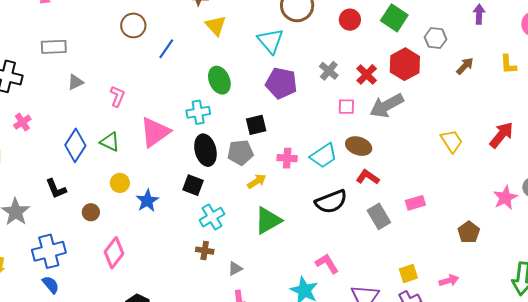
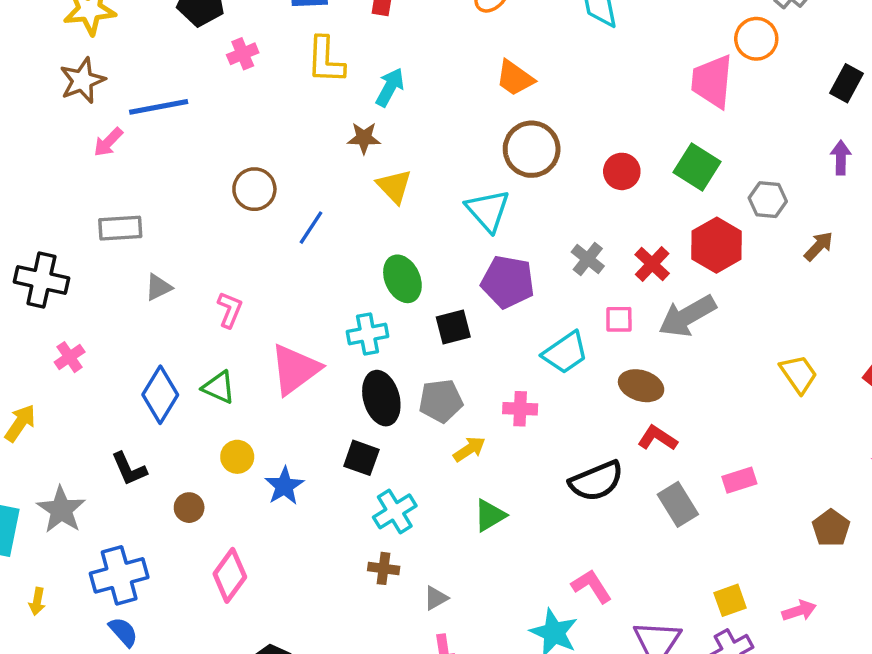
black square: (256, 125) -> (453, 327), moved
cyan trapezoid: (324, 156) -> (565, 353), moved
green triangle: (268, 221) -> (490, 515), size x0.7

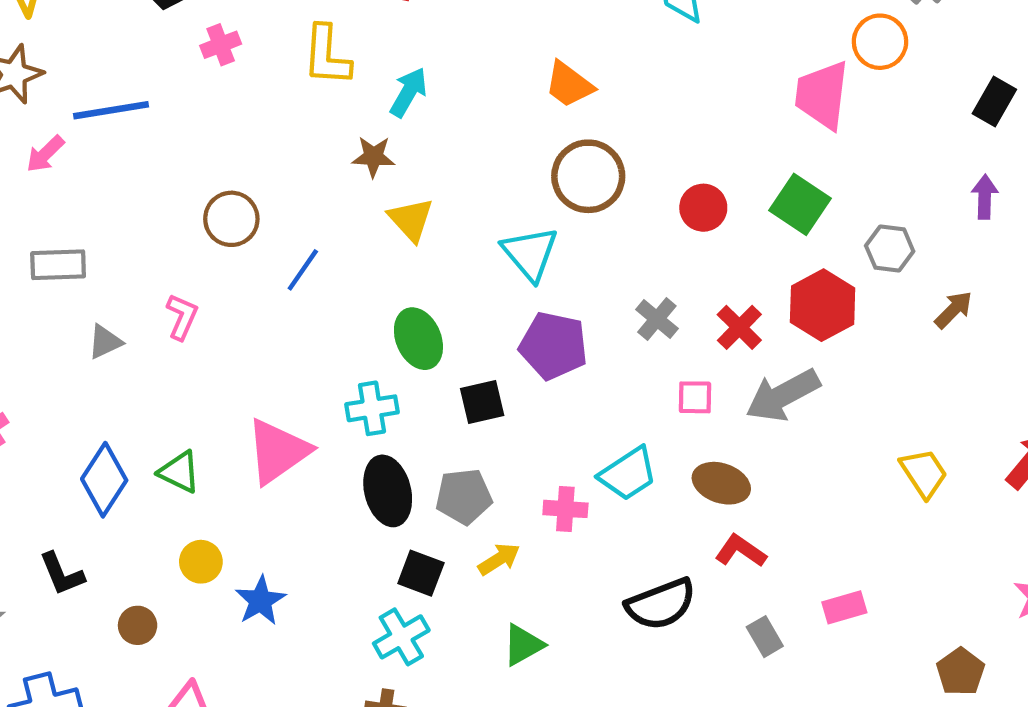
pink L-shape: (230, 310) -> (182, 317), moved
cyan trapezoid: (565, 353) -> (628, 474), moved
black square: (361, 458) -> (421, 573), moved
gray rectangle: (678, 504) -> (765, 637), size x0.7

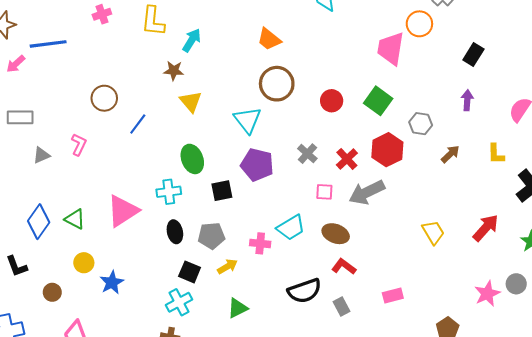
black ellipse: (388, 491) -> (175, 232), size x0.7
gray rectangle: (765, 637) -> (342, 306), moved

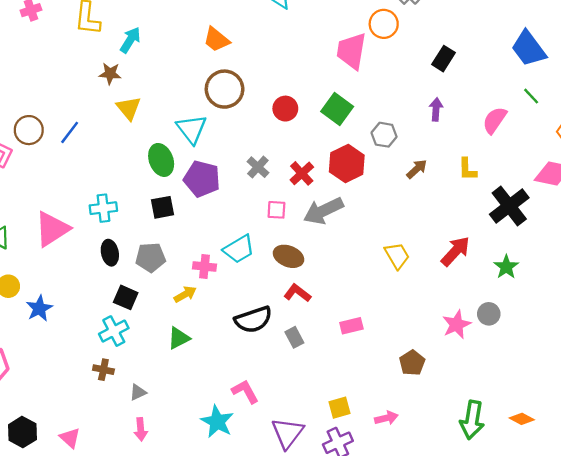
brown circle: (104, 98) -> (29, 130), moved
green ellipse: (192, 159) -> (161, 160), moved
yellow arrow: (227, 266) -> (185, 294), moved

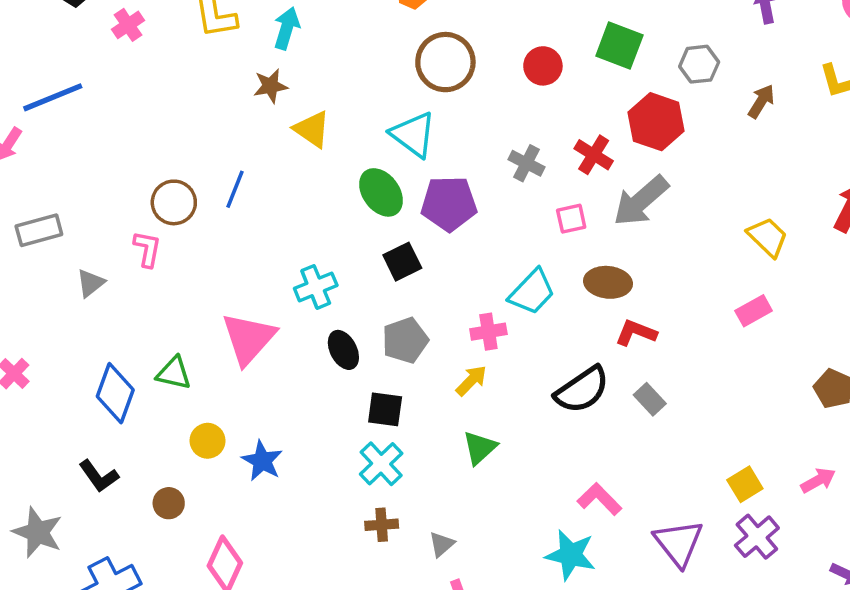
pink rectangle: (351, 326) -> (754, 311), moved

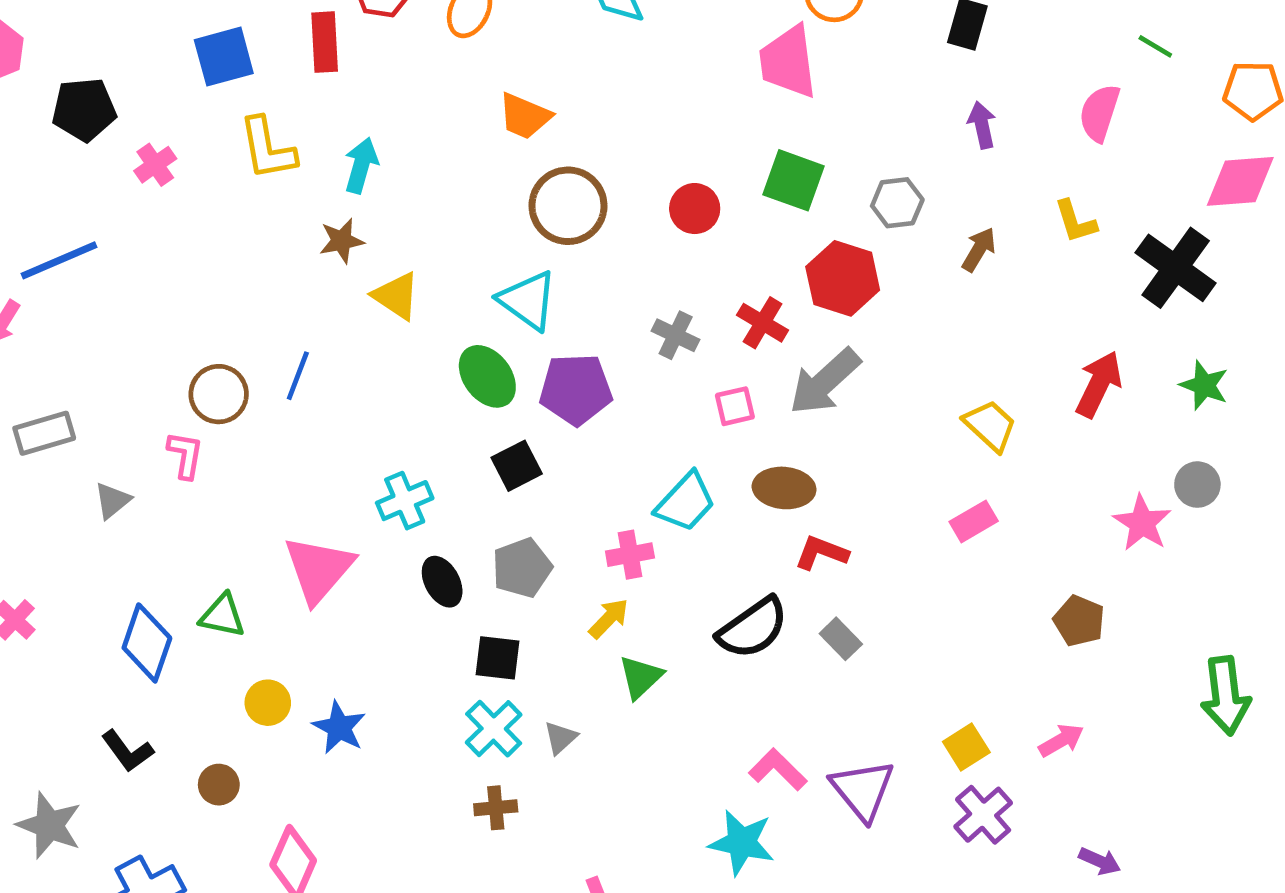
green triangle: (480, 448) -> (641, 677), moved
purple triangle: (679, 543) -> (863, 790), moved
gray triangle: (442, 544) -> (560, 738), moved

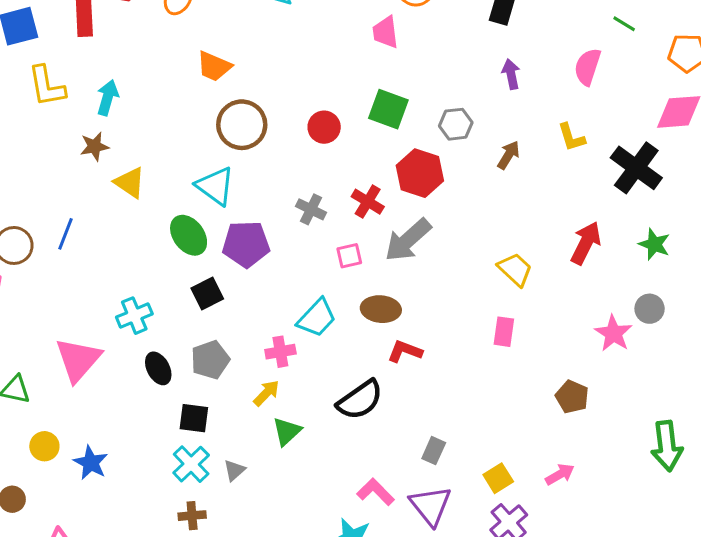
pink trapezoid: (788, 62) -> (385, 32), size x0.7
pink rectangle: (974, 521) -> (504, 332), turned -52
gray rectangle: (841, 639) -> (434, 451), moved, turned 68

